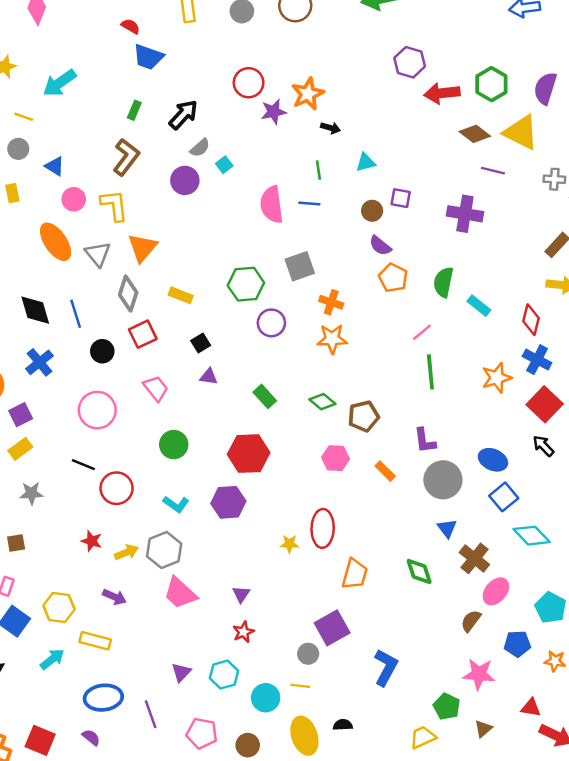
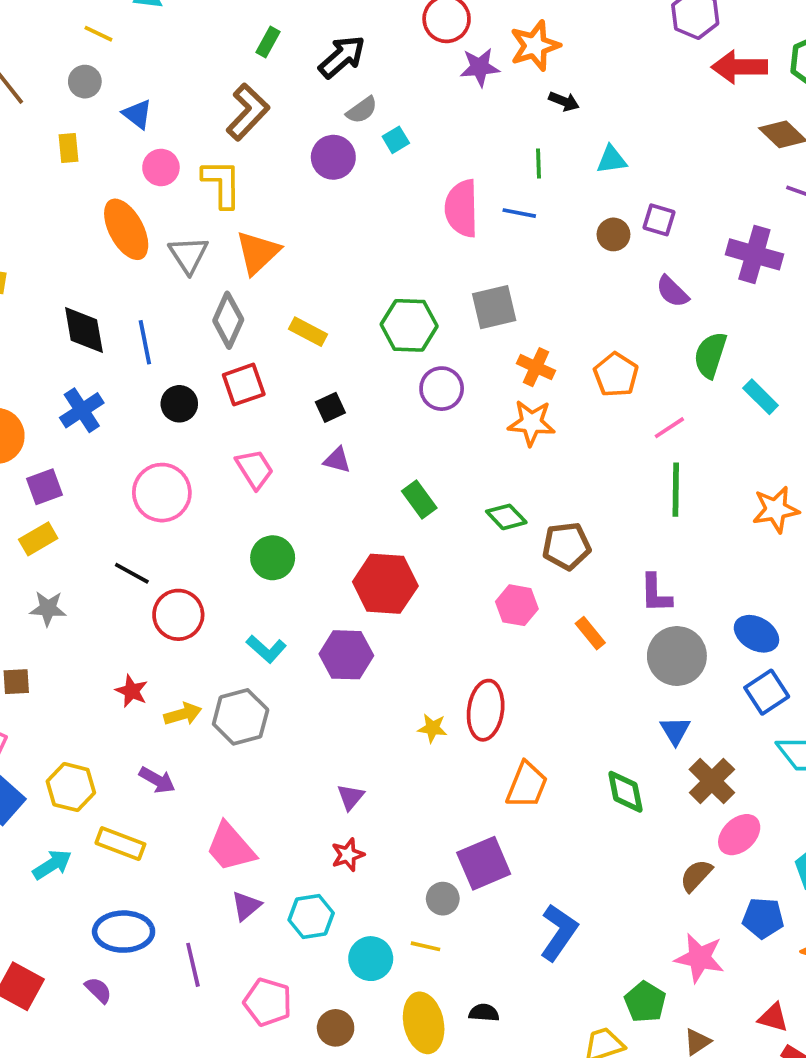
purple semicircle: (380, 246) -> (672, 292), moved
orange pentagon: (393, 278) -> (616, 375), moved
pink trapezoid: (180, 593) -> (230, 847), moved

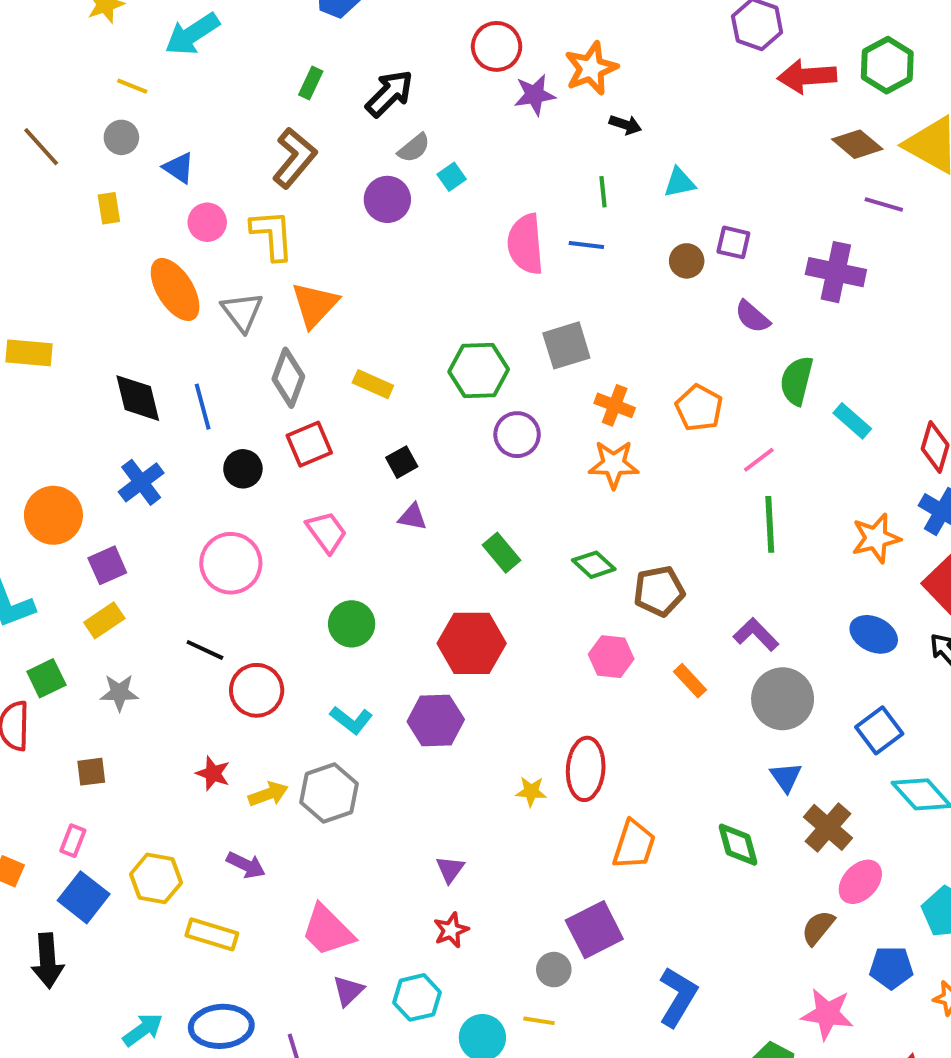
purple L-shape: (656, 593) -> (756, 634), turned 141
blue ellipse: (756, 634) -> (874, 634), moved
cyan arrow: (52, 865) -> (143, 1030), moved

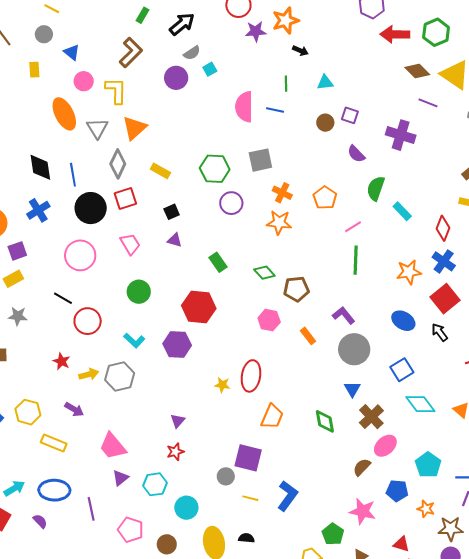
black circle: (243, 469) -> (91, 208), size x1.6
purple square: (594, 930) -> (248, 458), turned 36
yellow line: (539, 1021) -> (250, 498), moved

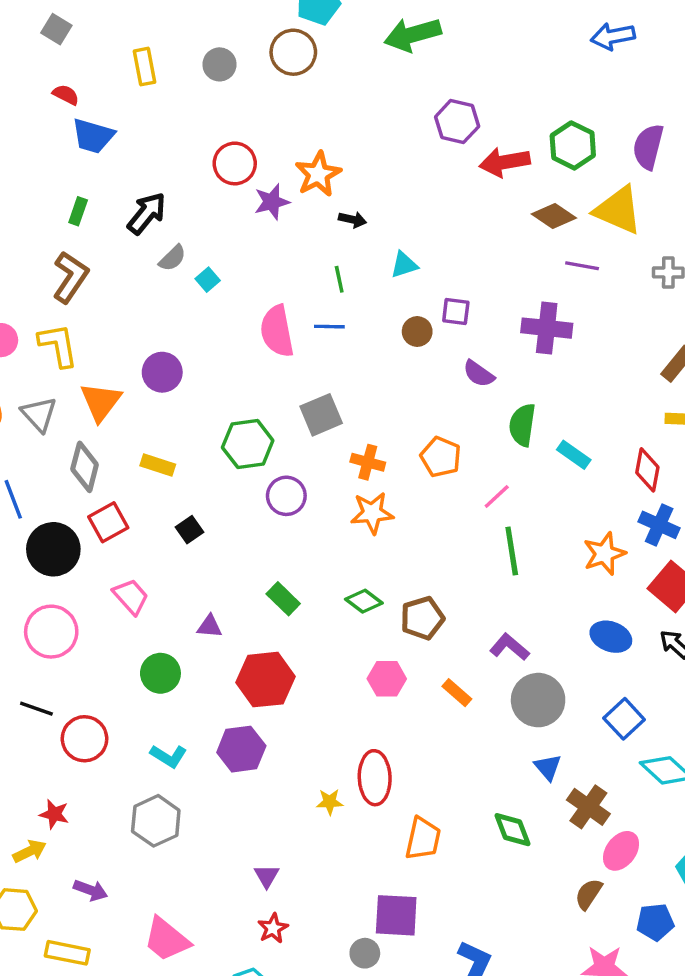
purple circle: (176, 78) -> (162, 372), moved
purple triangle: (175, 240) -> (210, 626), moved
yellow arrow: (89, 374) -> (30, 851), moved

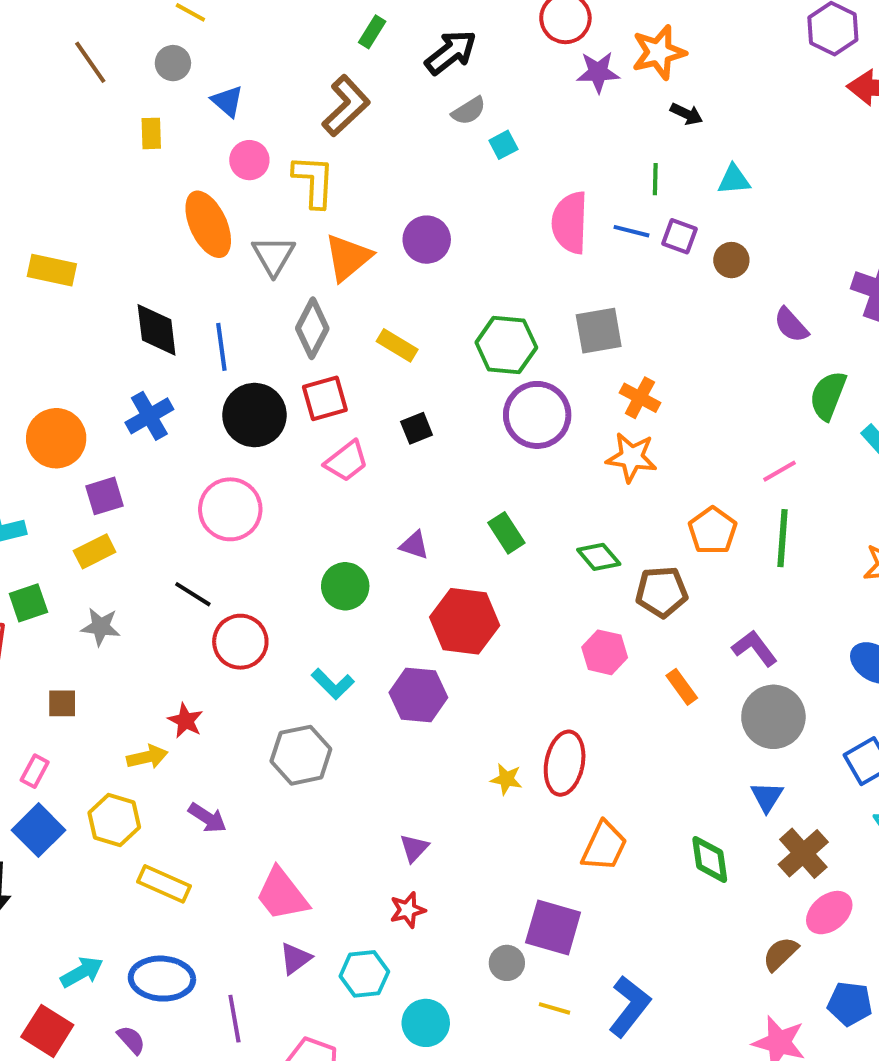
purple square: (456, 312) -> (679, 236), moved
orange pentagon: (441, 457) -> (713, 531), moved
purple circle: (286, 496) -> (537, 415), size x1.4
pink trapezoid: (131, 596) -> (346, 461), moved, turned 81

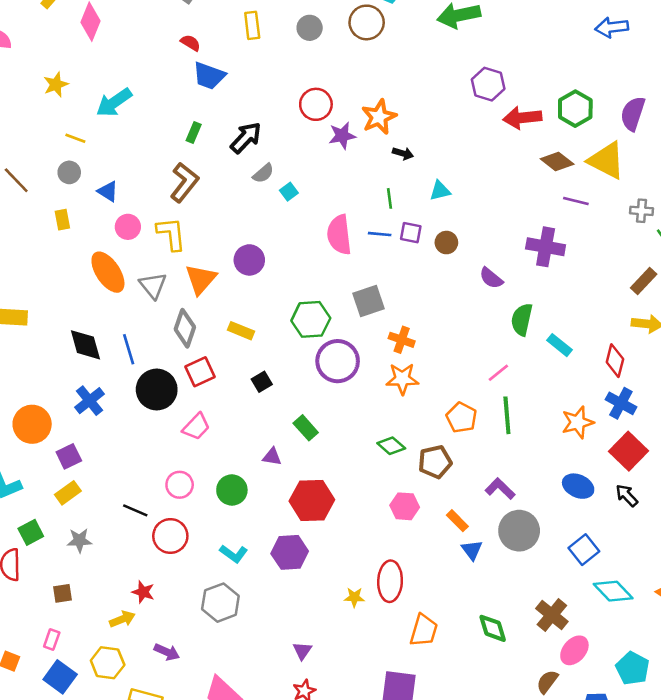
pink trapezoid: (346, 461) -> (196, 427), moved
pink circle: (230, 509) -> (180, 485), moved, size x0.7
green rectangle: (506, 533) -> (306, 428), moved
blue triangle: (767, 797) -> (472, 550), moved

